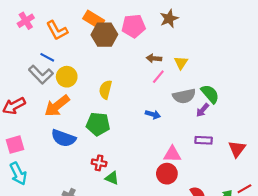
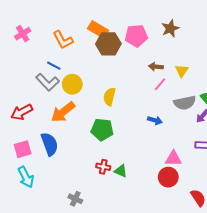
pink cross: (26, 21) -> (23, 34), moved
blue semicircle: (63, 138) -> (50, 144), moved, turned -130
green triangle: (112, 178) -> (121, 171), moved

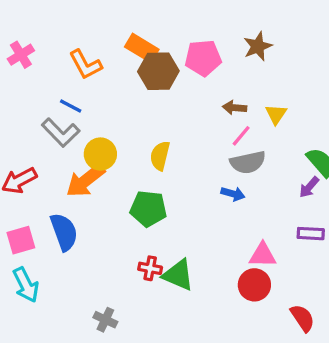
yellow circle: (72, 84) -> (100, 154), moved
gray semicircle: (185, 103) -> (248, 162), moved
green triangle: (121, 171) -> (178, 275), size x1.5

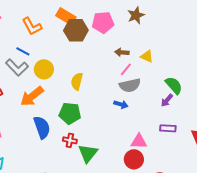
yellow triangle: (276, 114) -> (147, 56), turned -40
yellow circle: (100, 154) -> (44, 69), moved
blue semicircle: (64, 232) -> (42, 127), moved
red cross: (150, 268) -> (70, 140), moved
green triangle: (178, 275) -> (88, 153), turned 45

